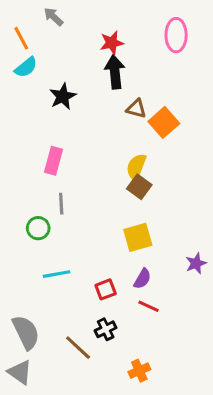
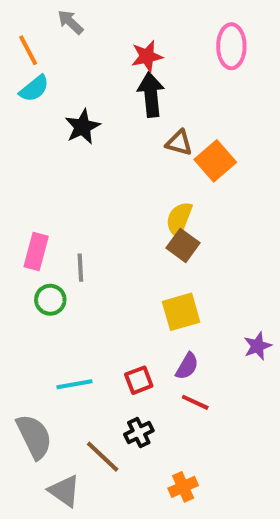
pink rectangle: (54, 161) -> (36, 251), moved
cyan line: (57, 274) -> (74, 384), moved
gray triangle: (20, 372) -> (64, 491), moved

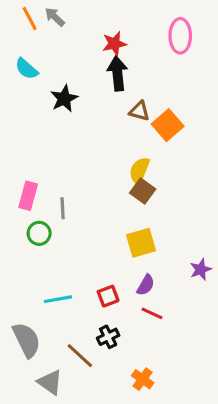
orange line: (28, 50) -> (30, 19), moved
cyan semicircle: (34, 88) -> (27, 69), turned 80
orange cross: (183, 487) -> (143, 379), turned -30

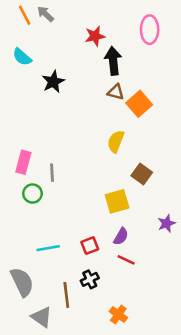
black arrow: (117, 73) -> (113, 61), moved
brown square: (143, 191) -> (142, 174), moved
brown line: (80, 356) -> (66, 295), turned 40

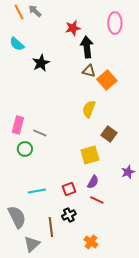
gray line: (52, 173) -> (40, 133), turned -64
gray triangle: (42, 317) -> (32, 244), turned 42

